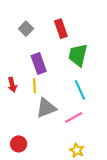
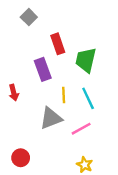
gray square: (26, 29) -> (29, 17), moved
red rectangle: (61, 29) -> (58, 44), moved
yellow line: (34, 86) -> (64, 95), moved

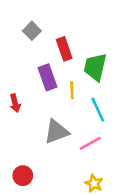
gray square: (29, 17) -> (32, 31), moved
yellow line: (64, 95) -> (72, 90), moved

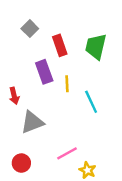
green trapezoid: (95, 67) -> (96, 47), moved
gray triangle: (56, 132) -> (32, 122), moved
pink line: (90, 143) -> (67, 153), moved

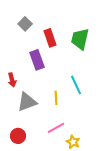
yellow line: (67, 84) -> (56, 98), moved

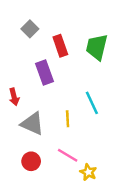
gray triangle: (27, 102) -> (32, 124), turned 45
pink line: (56, 128) -> (68, 155), turned 60
red circle: (18, 136) -> (31, 161), moved

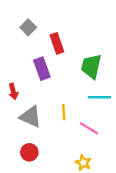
green trapezoid: (97, 47) -> (91, 66), moved
cyan line: (92, 103) -> (99, 97), moved, turned -65
pink line: (68, 155) -> (89, 128), moved

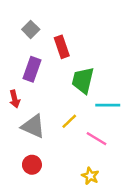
green trapezoid: (91, 66) -> (83, 80), moved
purple rectangle: (42, 69) -> (32, 69), moved, turned 40
yellow line: (64, 112) -> (69, 121), turned 49

